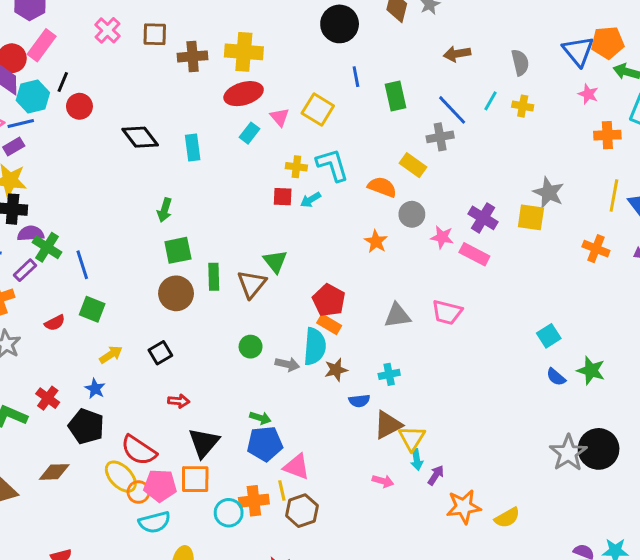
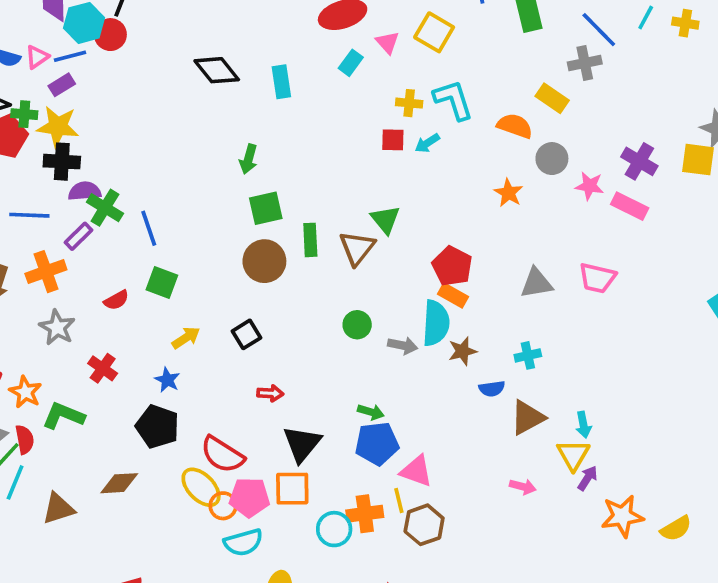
red circle: (79, 106) -> (110, 35), moved
red cross: (48, 398) -> (103, 368), moved
yellow triangle: (412, 438) -> (573, 455), moved
cyan arrow: (417, 460) -> (583, 425), moved

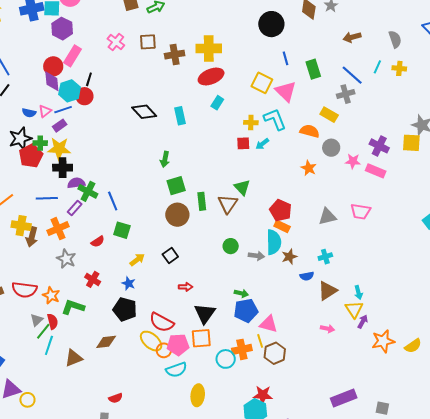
pink triangle: (387, 42) -> (286, 91), moved, size x1.6

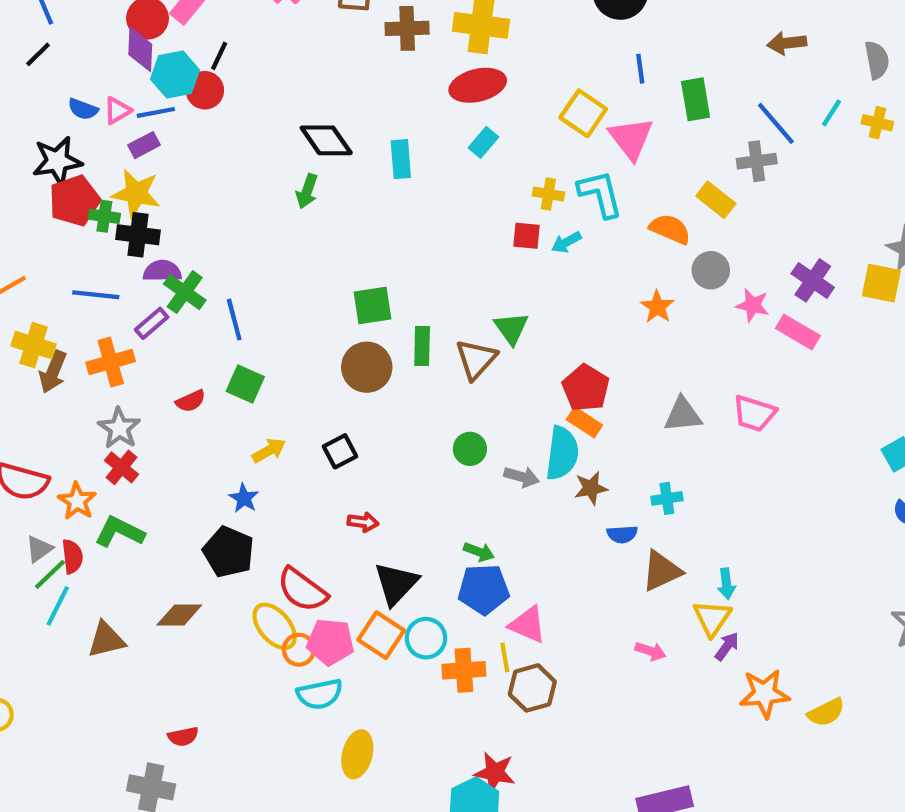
green cross: (40, 143) -> (104, 216), moved
green arrow: (165, 159) -> (307, 191), moved
red cross: (93, 279) -> (121, 467), moved
orange square: (201, 338) -> (381, 635), turned 30
cyan circle: (226, 359) -> (426, 638), moved

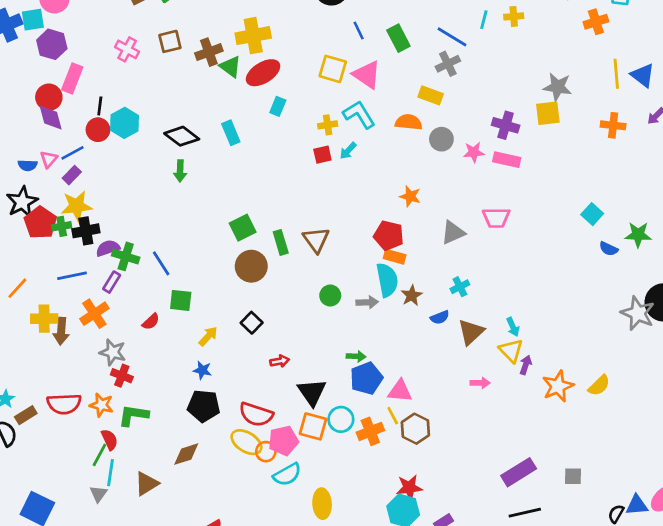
cyan hexagon: (175, 75) -> (125, 123), moved
orange star: (657, 307) -> (410, 196), moved
green triangle: (511, 328) -> (230, 67), moved
gray triangle: (39, 549) -> (99, 494), moved

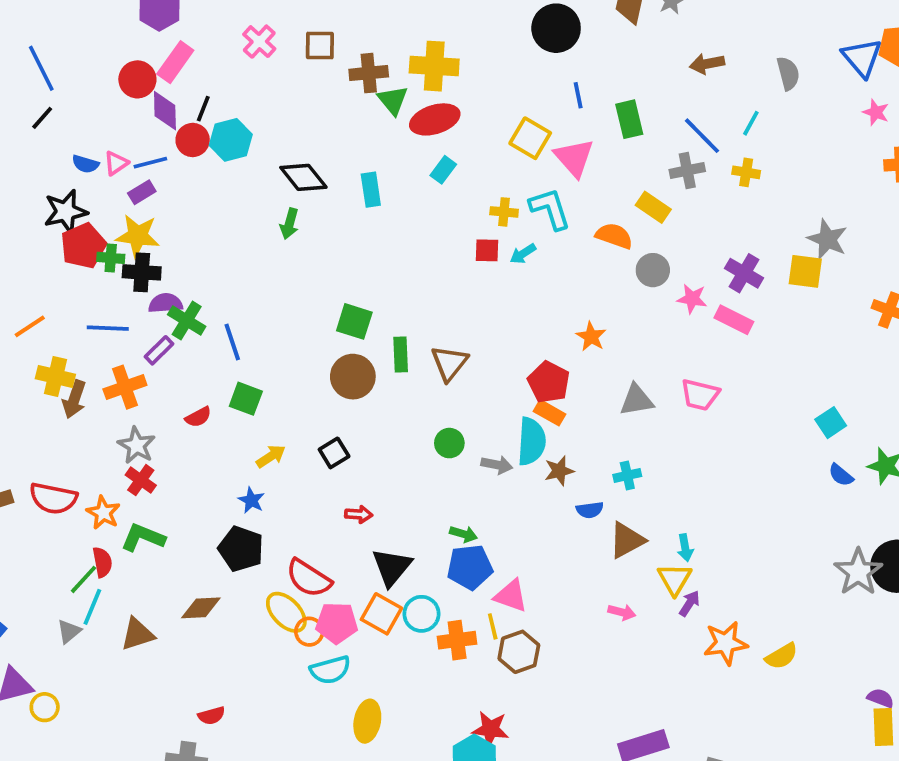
yellow cross: (514, 16) -> (746, 172), moved
purple diamond: (51, 118) -> (165, 111), moved
green square: (243, 228) -> (354, 321), turned 30

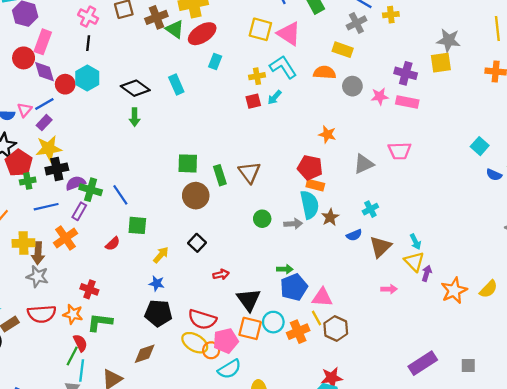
black line: (203, 109) -> (88, 43), moved
green cross: (111, 258) -> (28, 181), moved
gray star: (137, 445) -> (37, 276), moved

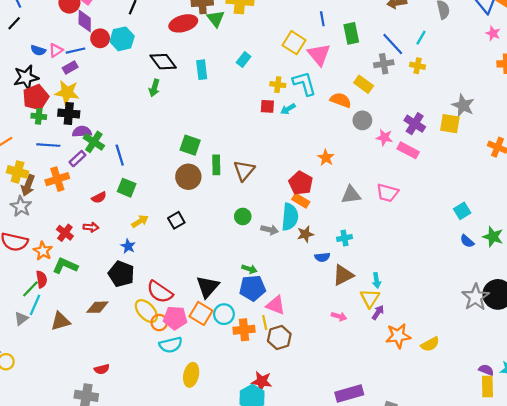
red ellipse: (202, 34) -> (183, 23), moved
red arrow: (221, 274) -> (91, 227), moved

